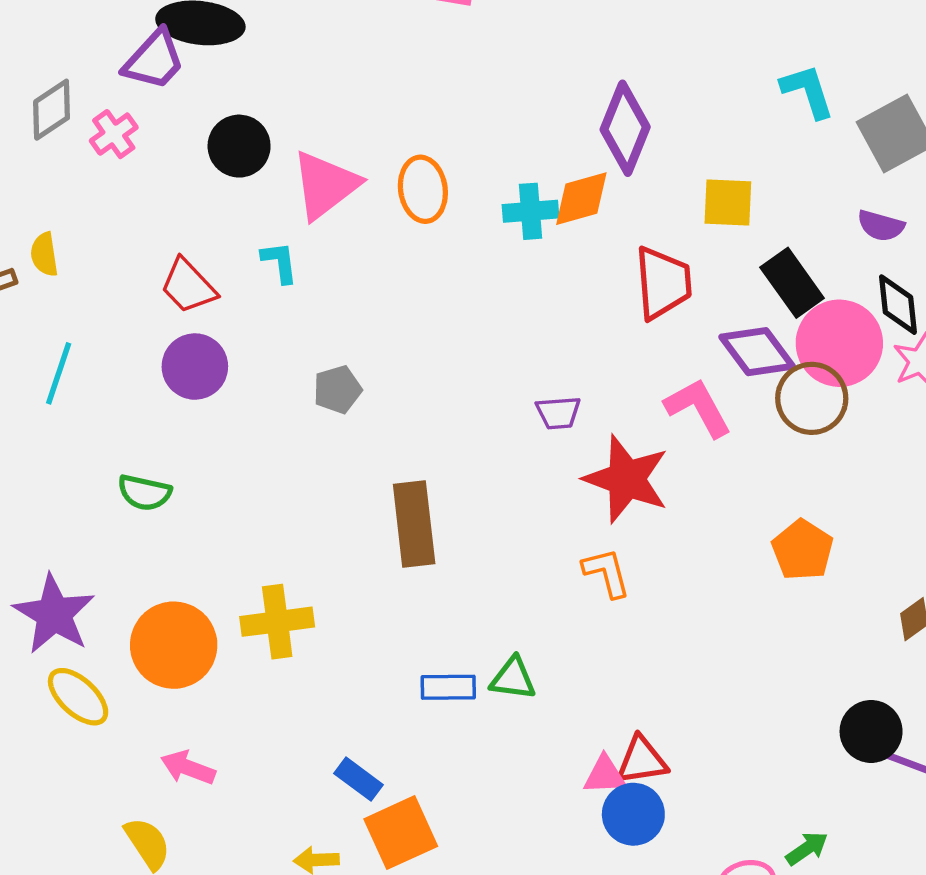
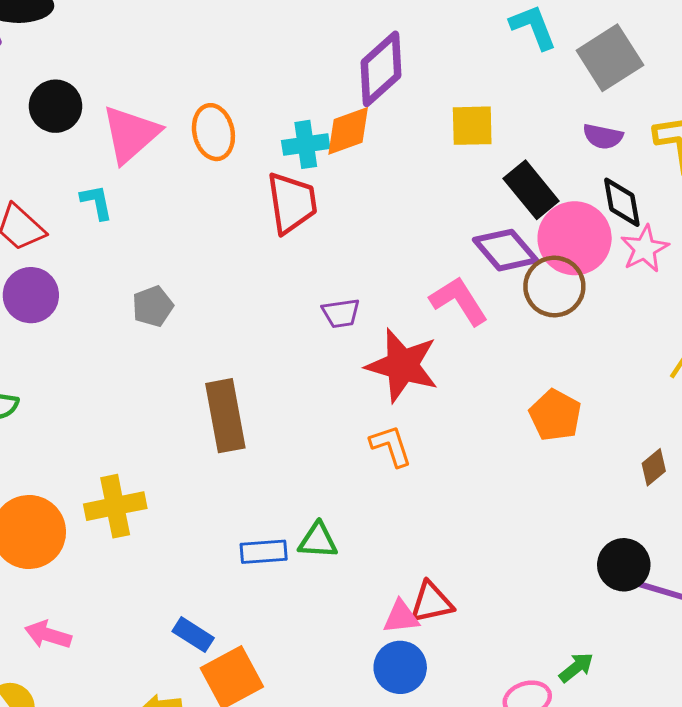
purple diamond: (625, 128) -> (381, 69), turned 30
red trapezoid: (663, 283) -> (292, 203), moved
blue circle: (633, 814) -> (400, 667), moved

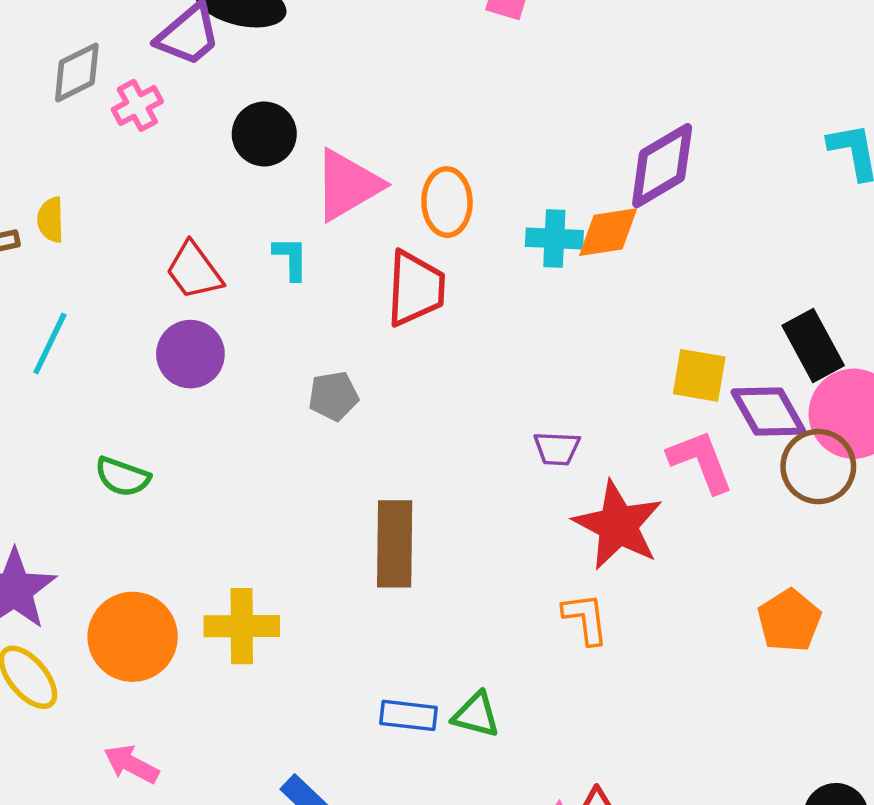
yellow square: (472, 126) -> (699, 375), moved
red trapezoid: (292, 203) -> (416, 288), moved

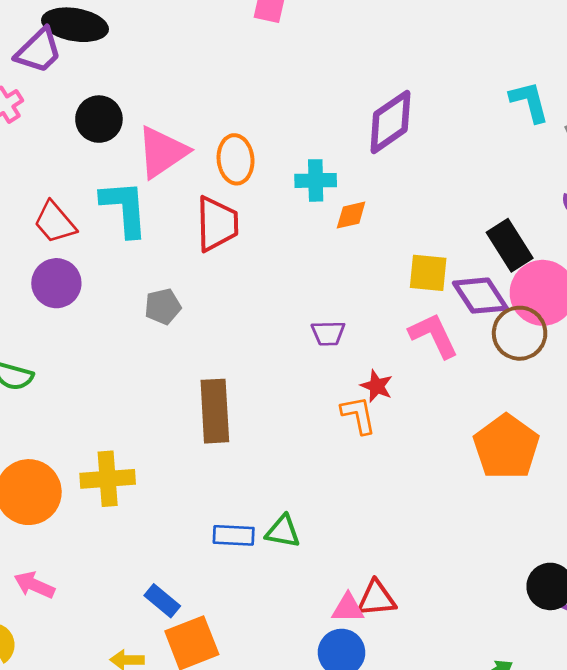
orange diamond: (608, 232) -> (351, 215), moved, size x0.7
cyan L-shape: (291, 258) -> (125, 208), size x1.8
red star: (618, 525) -> (377, 386), size x0.5
orange L-shape: (585, 619) -> (358, 415), moved
orange pentagon: (789, 621) -> (506, 447), size x1.4

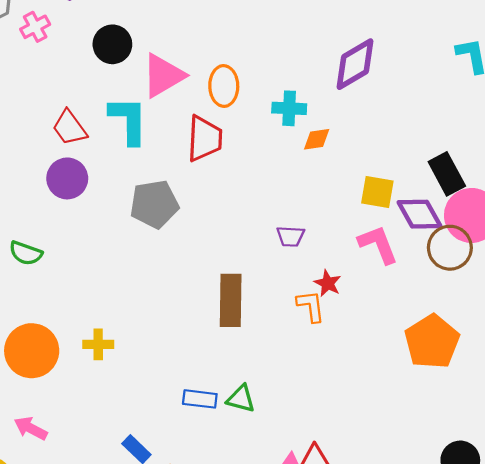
gray pentagon: (163, 306) -> (154, 204), size x1.6
brown rectangle: (215, 411) -> (231, 300), moved
yellow cross: (108, 479) -> (98, 344), size x0.7

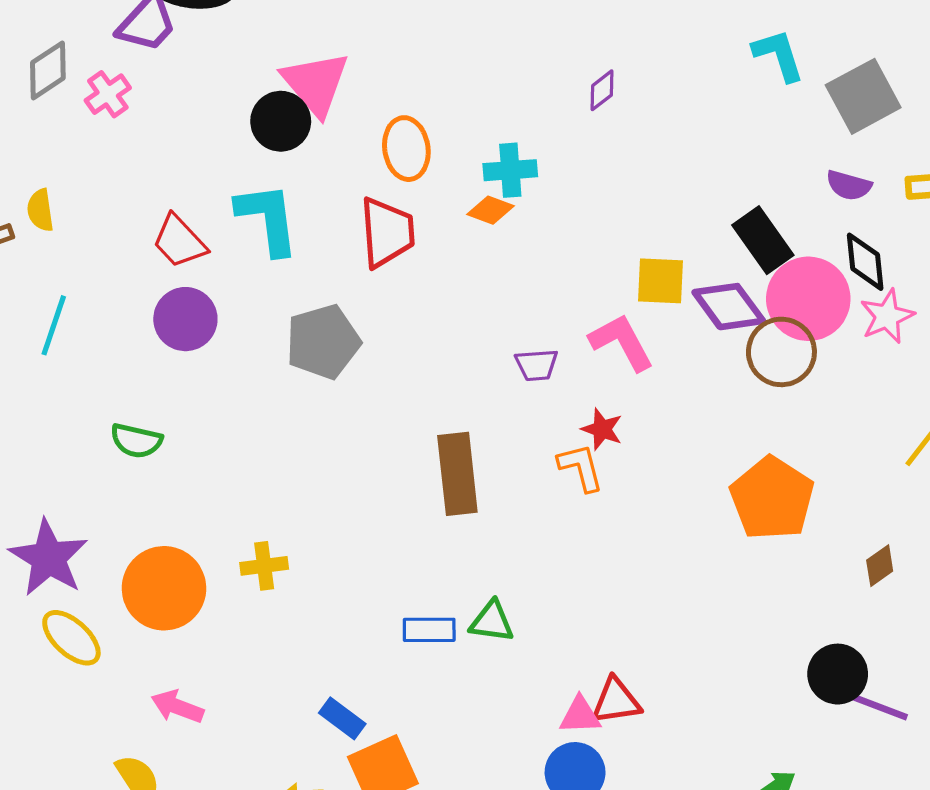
black circle: (112, 44) -> (281, 121), moved
purple diamond: (355, 64) -> (602, 90), size x0.5
pink triangle: (163, 76) -> (316, 83), moved, turned -33
orange diamond: (317, 139) -> (491, 210), moved, turned 36
pink L-shape: (378, 244) -> (622, 342), moved

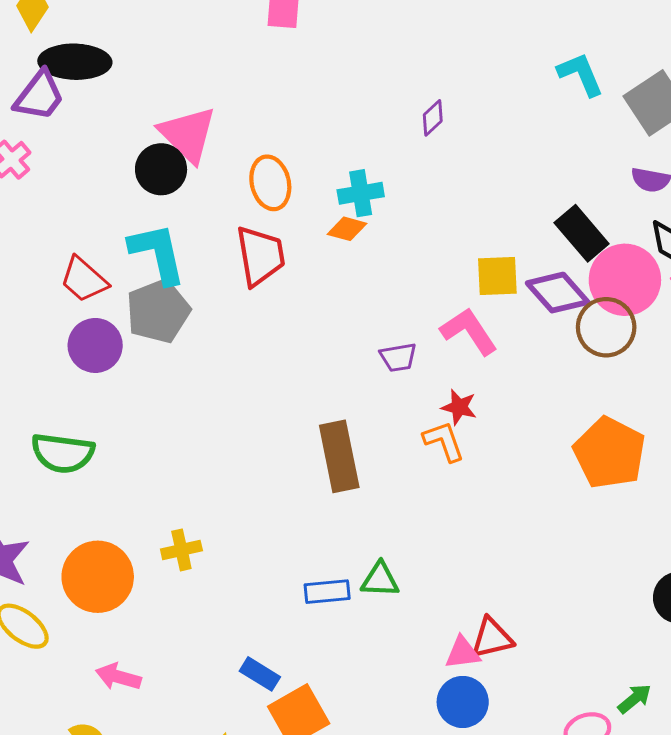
gray pentagon: (323, 342) -> (158, 311), moved
green semicircle: (136, 441) -> (63, 453), size x1.4

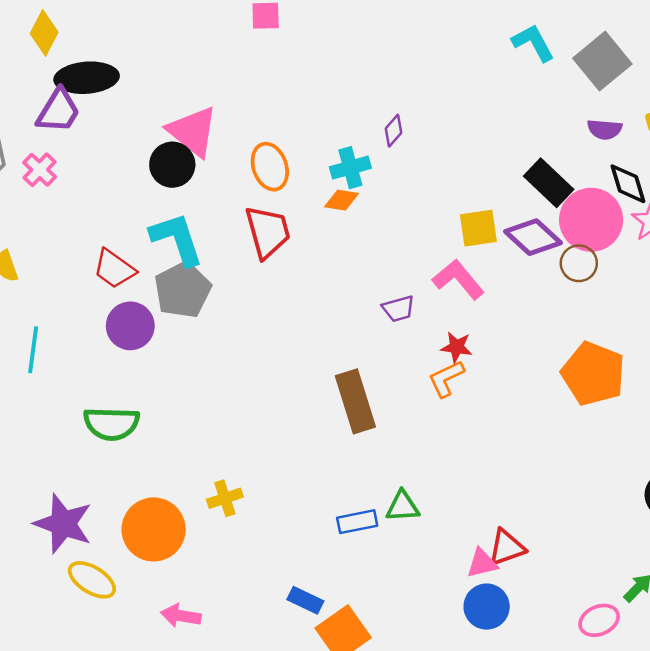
purple diamond: (433, 118) -> (394, 131), moved
brown circle: (606, 327) -> (579, 263), size x0.7
orange L-shape: (444, 441) -> (446, 379), turned -90

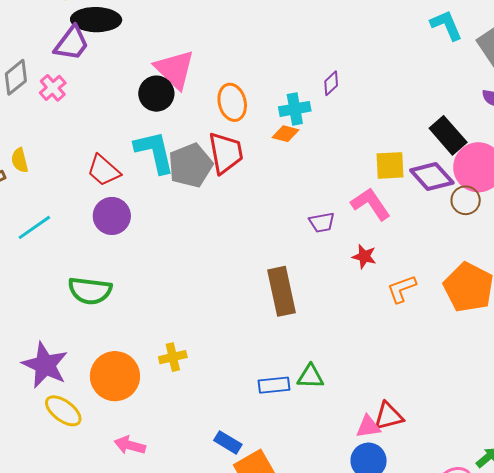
gray pentagon: (183, 290) -> (190, 165), moved
cyan line: (33, 350) -> (34, 227), turned 42
orange L-shape: (446, 379) -> (402, 289), moved

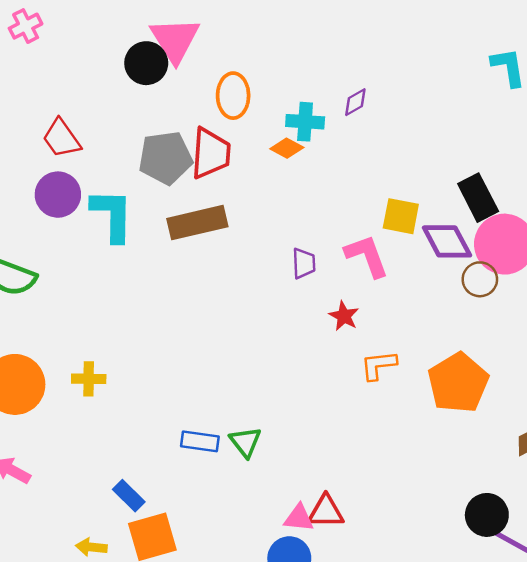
cyan L-shape: (154, 152) -> (112, 215), moved
purple trapezoid: (322, 222) -> (304, 263), turned -96
brown rectangle: (281, 291) -> (197, 223), moved, turned 75
green triangle: (310, 377) -> (245, 442), turned 36

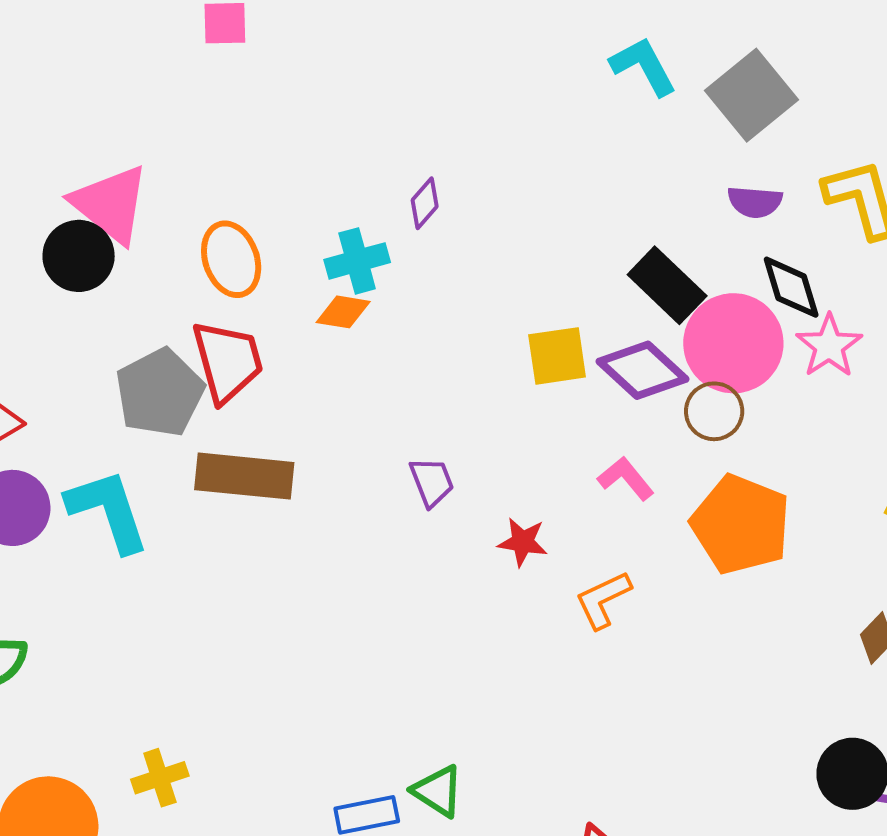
brown rectangle: (197, 223) -> (244, 476), turned 38
pink L-shape: (367, 256) -> (626, 478), moved, size x0.7
orange pentagon: (458, 383) -> (741, 524), moved

